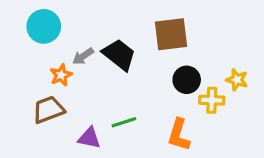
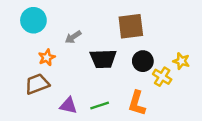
black trapezoid: (119, 55) -> (103, 59), moved, turned 140
gray arrow: (83, 56) -> (73, 37), moved
yellow cross: (212, 100) -> (162, 77), turned 30
green line: (124, 122) -> (100, 106), moved

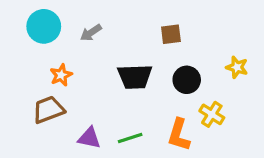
brown square: (131, 26) -> (171, 34), size x0.6
gray arrow: (73, 37) -> (91, 33), moved
yellow star: (181, 61) -> (237, 67), moved
yellow cross: (162, 77) -> (212, 114), moved

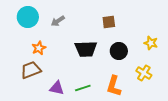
yellow cross: (212, 114) -> (144, 73), moved

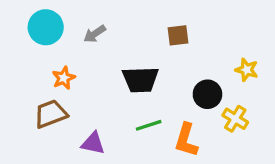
black circle: (119, 51) -> (207, 94), moved
green line: (83, 88) -> (149, 125), moved

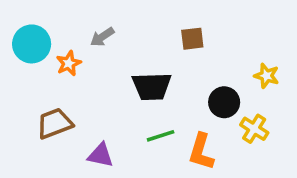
cyan circle: (46, 27) -> (32, 44), moved
orange star: (64, 78) -> (69, 63), moved

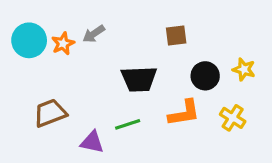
orange star: (69, 63) -> (63, 44), moved
black circle: (224, 102) -> (205, 76), moved
green line: (161, 136) -> (128, 124), moved
orange L-shape: (201, 152) -> (184, 113), moved, turned -116

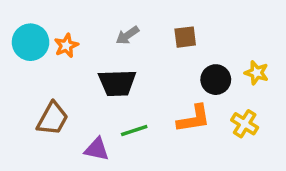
gray arrow: (94, 34) -> (127, 35), moved
black trapezoid: (139, 79) -> (117, 83), moved
brown trapezoid: (50, 113) -> (53, 119), turned 140

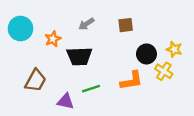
orange star: (66, 46) -> (53, 39), moved
yellow cross: (245, 124) -> (164, 71), moved

